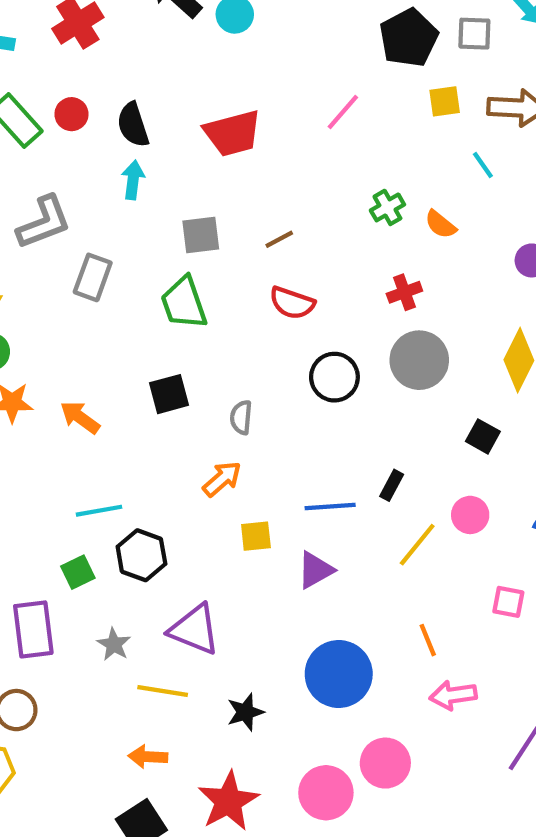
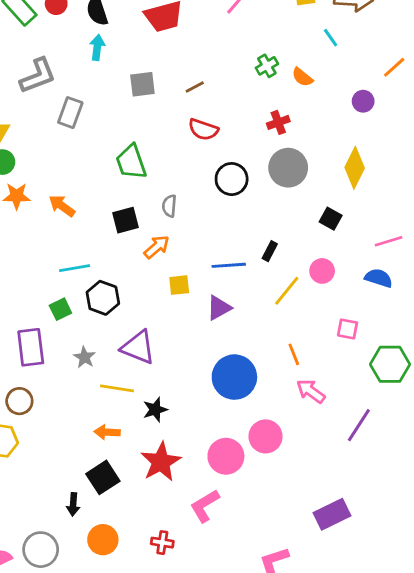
green trapezoid: (184, 303) -> (131, 162), moved
black square: (169, 394) -> (125, 220), moved
pink arrow: (453, 695) -> (311, 391), turned 44
black star: (245, 712) -> (155, 410), moved

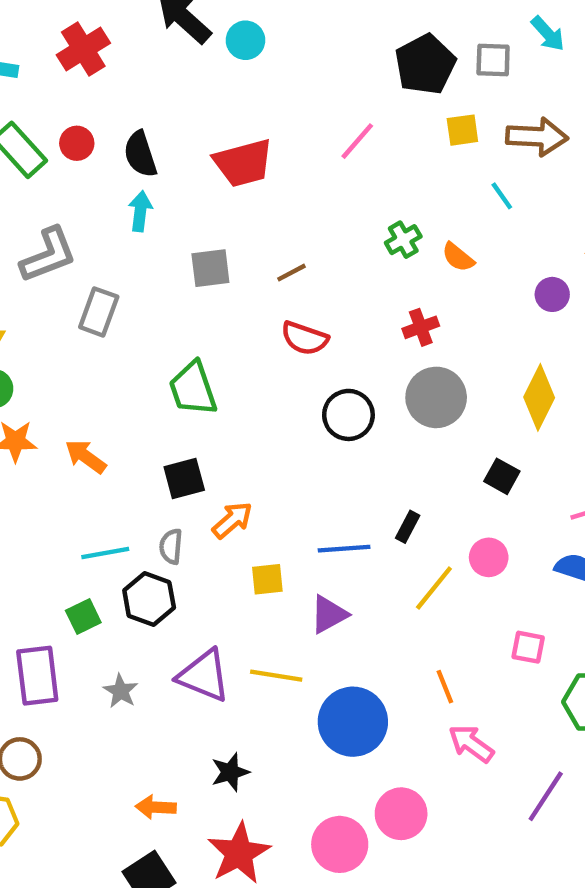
gray semicircle: (169, 206) -> (171, 546), moved
yellow line: (117, 388) -> (276, 676), moved

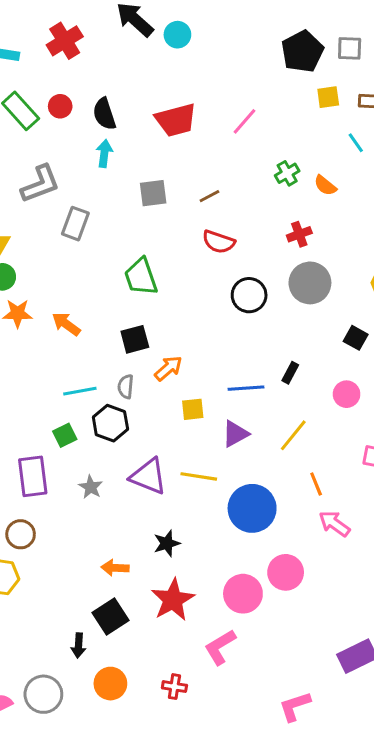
pink line: (357, 141) -> (244, 121), moved
yellow line: (434, 588) -> (293, 435), moved

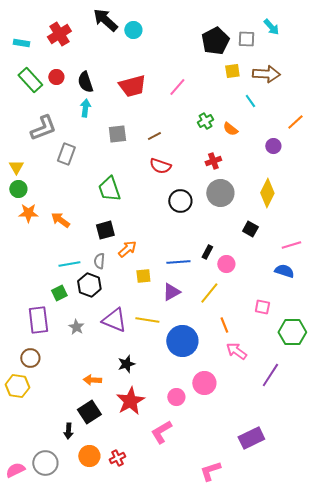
pink circle: (347, 394) -> (226, 264), moved
pink circle: (243, 594) -> (176, 397), size x0.7
red cross: (174, 687) -> (117, 458), moved, turned -35

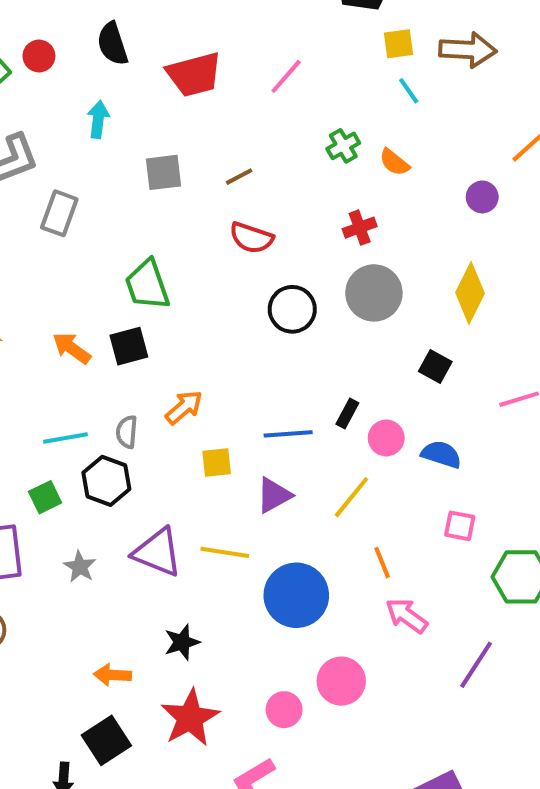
black semicircle: (85, 82) -> (112, 44), moved
cyan line: (250, 101) -> (409, 91), moved
orange arrow: (60, 220) -> (72, 348), moved
black square: (105, 230) -> (129, 346), moved
blue semicircle: (284, 271) -> (441, 454), moved

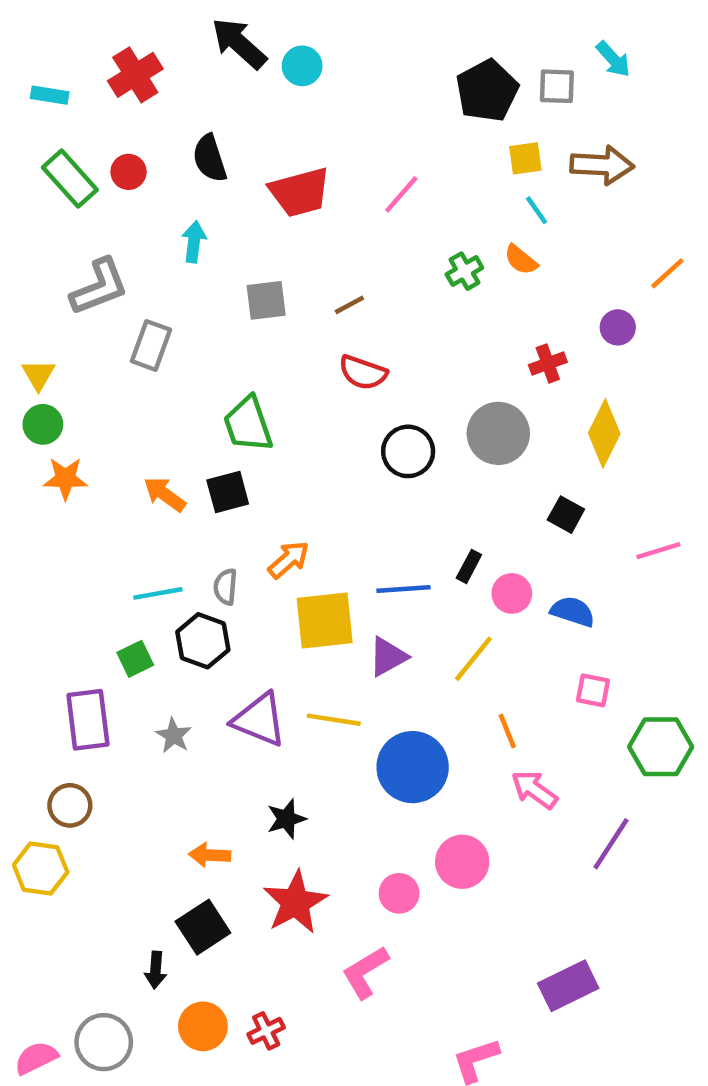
orange semicircle: (394, 162) -> (521, 260), moved
red cross: (360, 228) -> (548, 363), moved
yellow square: (217, 462) -> (325, 621), size x1.8

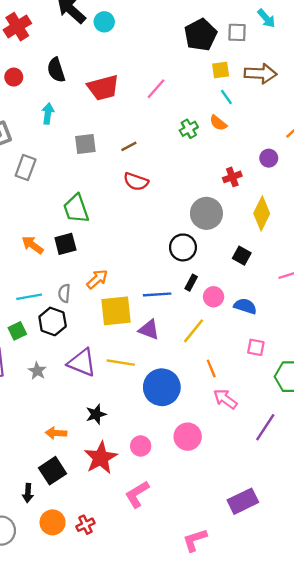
black circle: (408, 451) -> (183, 247), moved
purple triangle: (388, 657) -> (149, 330), turned 50
pink circle: (399, 893) -> (141, 446), moved

